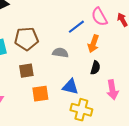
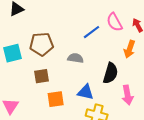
orange arrow: (93, 44) -> (130, 49), moved
black semicircle: (95, 68) -> (111, 73), size x1.5

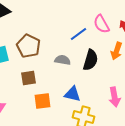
brown pentagon: (42, 44) -> (28, 46), turned 30
black semicircle: (111, 73) -> (90, 60), moved

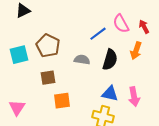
blue triangle: (72, 94) -> (110, 94), moved

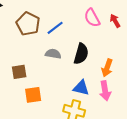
blue line: (98, 34) -> (55, 28), moved
brown pentagon: (48, 46) -> (28, 24), moved
orange arrow: (136, 51) -> (107, 68), moved

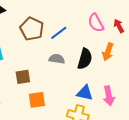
orange arrow: (107, 68) -> (108, 52), moved

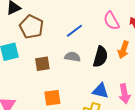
brown pentagon: (32, 29) -> (31, 27), moved
brown square: (23, 77) -> (42, 64), moved

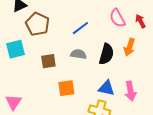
orange square: (52, 98) -> (66, 88), moved

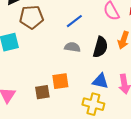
brown pentagon: (37, 24) -> (31, 17), turned -30
brown square: (48, 61) -> (42, 92), moved

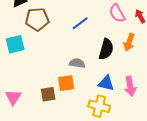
gray semicircle: (72, 47) -> (77, 63), moved

